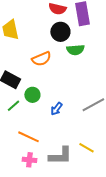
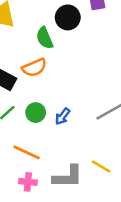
green semicircle: (75, 50) -> (45, 38), moved, turned 72
orange semicircle: (41, 59) -> (34, 68), moved
green circle: (32, 95) -> (36, 113), moved

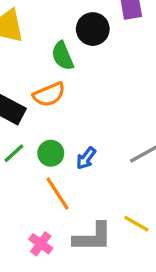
orange line: (27, 152) -> (58, 193), moved, turned 32
pink cross: (28, 182) -> (41, 244), turned 30

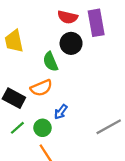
blue arrow: (86, 158) -> (61, 112), moved

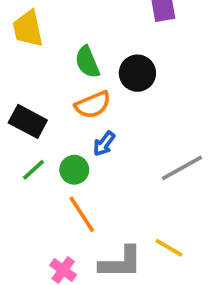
black circle: (71, 43) -> (137, 73), moved
orange semicircle: (41, 88) -> (93, 105), moved

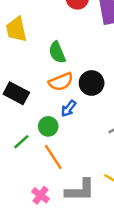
black circle: (137, 73) -> (92, 83), moved
green line: (33, 170) -> (21, 142), moved

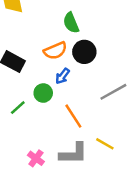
green semicircle: (57, 52) -> (71, 23), moved
orange line: (53, 157) -> (73, 116), moved

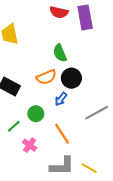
blue arrow: (63, 76) -> (61, 99), moved
yellow line: (105, 144) -> (89, 168), moved
pink cross: (36, 158) -> (30, 145), moved

